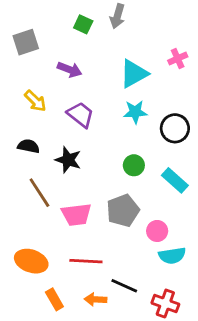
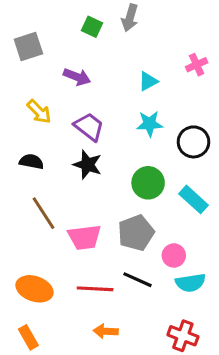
cyan triangle: (134, 74) -> (148, 81), size x0.6
black star: (68, 160) -> (87, 165), moved
green circle: (134, 165) -> (148, 183), size x1.4
black line: (124, 286) -> (137, 280), moved
orange rectangle: (54, 299) -> (28, 337), moved

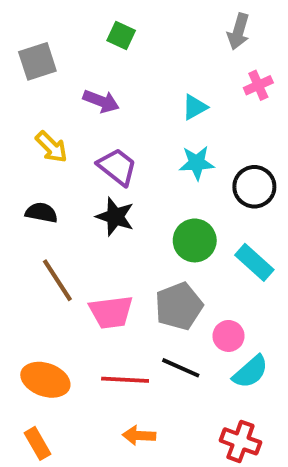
gray arrow: (130, 18) -> (238, 32), moved
cyan semicircle: (190, 283) -> (250, 372), turned -32

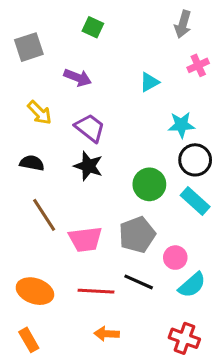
cyan star: (197, 163) -> (181, 125), moved
black circle: (254, 187) -> (195, 160), moved

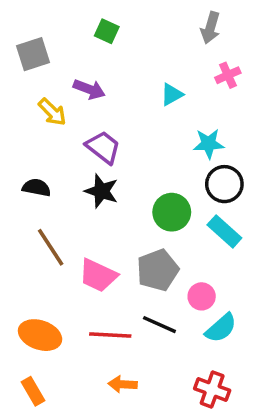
yellow arrow: (40, 113) -> (52, 112), moved
pink trapezoid: (85, 239) -> (98, 275), turned 32

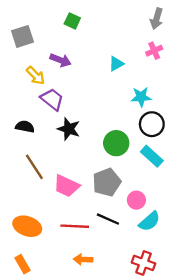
gray arrow: (210, 28) -> (157, 19), moved
purple trapezoid: (103, 147) -> (52, 99), moved

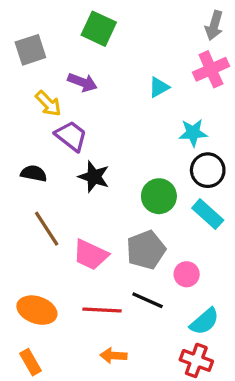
green square: (72, 21) -> (99, 29), size x1.5
pink cross: (154, 51) -> (211, 69), size x1.5
cyan semicircle: (149, 221) -> (204, 321), moved

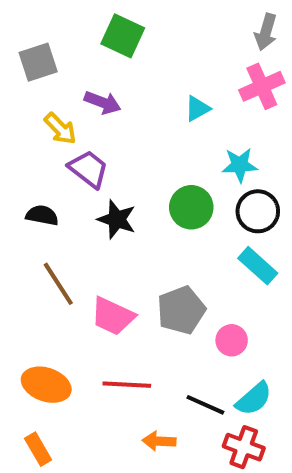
green circle: (159, 196) -> (191, 207), moved
black line: (148, 300) -> (205, 405), moved
orange arrow: (113, 356) -> (159, 441), moved

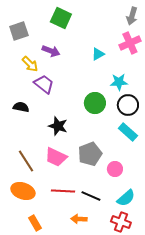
black star: (117, 219) -> (58, 126), moved
brown line: (58, 284) -> (26, 161), moved
black line: (205, 405) -> (91, 196), moved
orange rectangle: (38, 449) -> (35, 223), moved

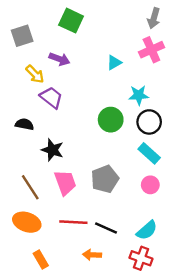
black star: (58, 126) -> (52, 150), moved
pink trapezoid: (56, 157) -> (65, 183), turned -135
pink circle: (115, 169) -> (150, 185), moved

